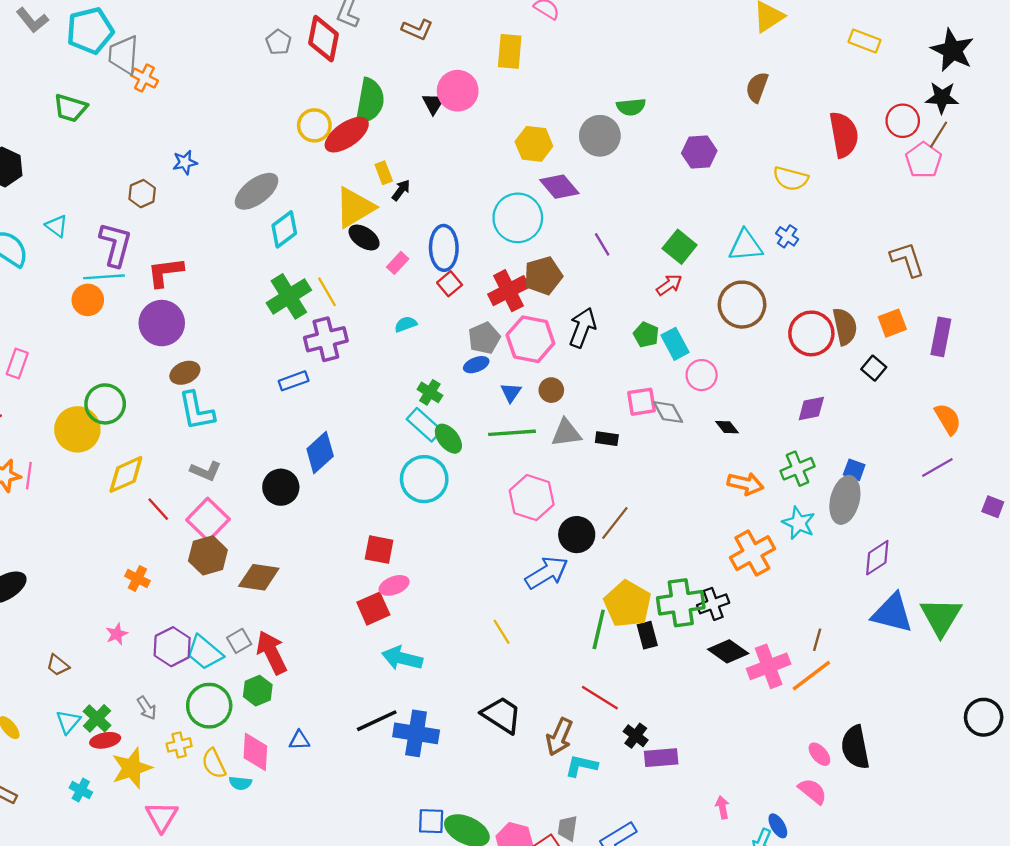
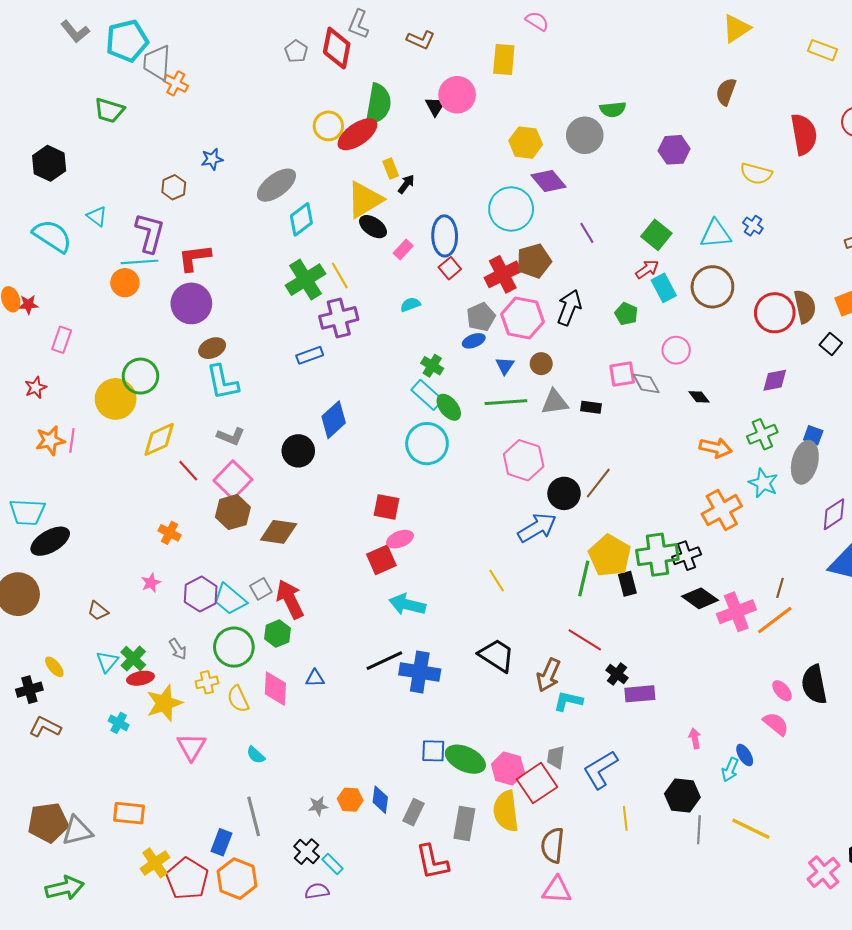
cyan rectangle: (675, 344) -> (664, 288), moved
cyan semicircle: (240, 783) -> (256, 755), moved, turned 36

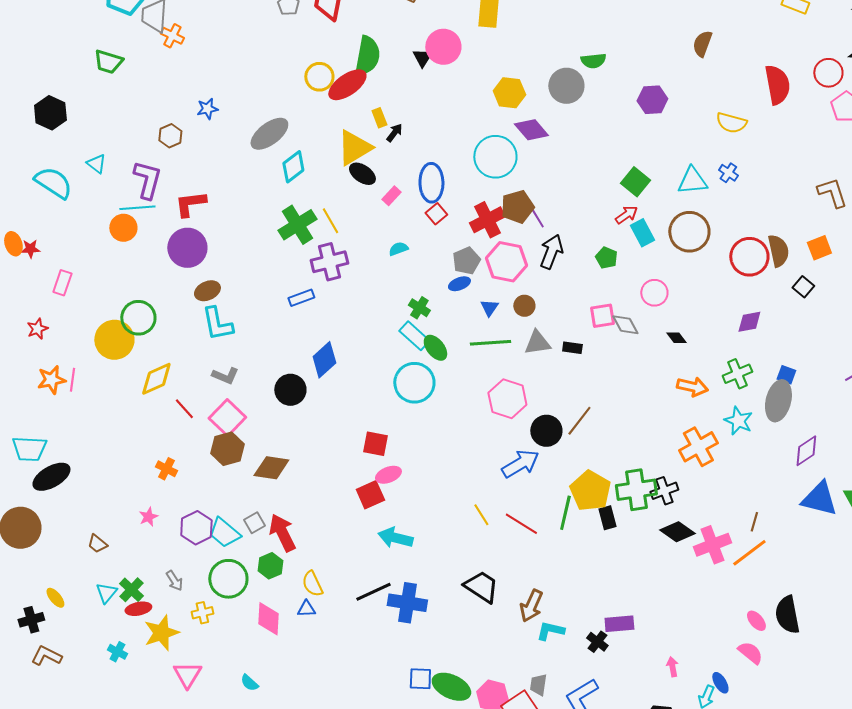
purple line: (587, 233) -> (537, 218), moved
red line: (585, 640) -> (521, 524), moved
black cross: (617, 674) -> (597, 642), moved
yellow semicircle: (238, 699) -> (312, 584), moved

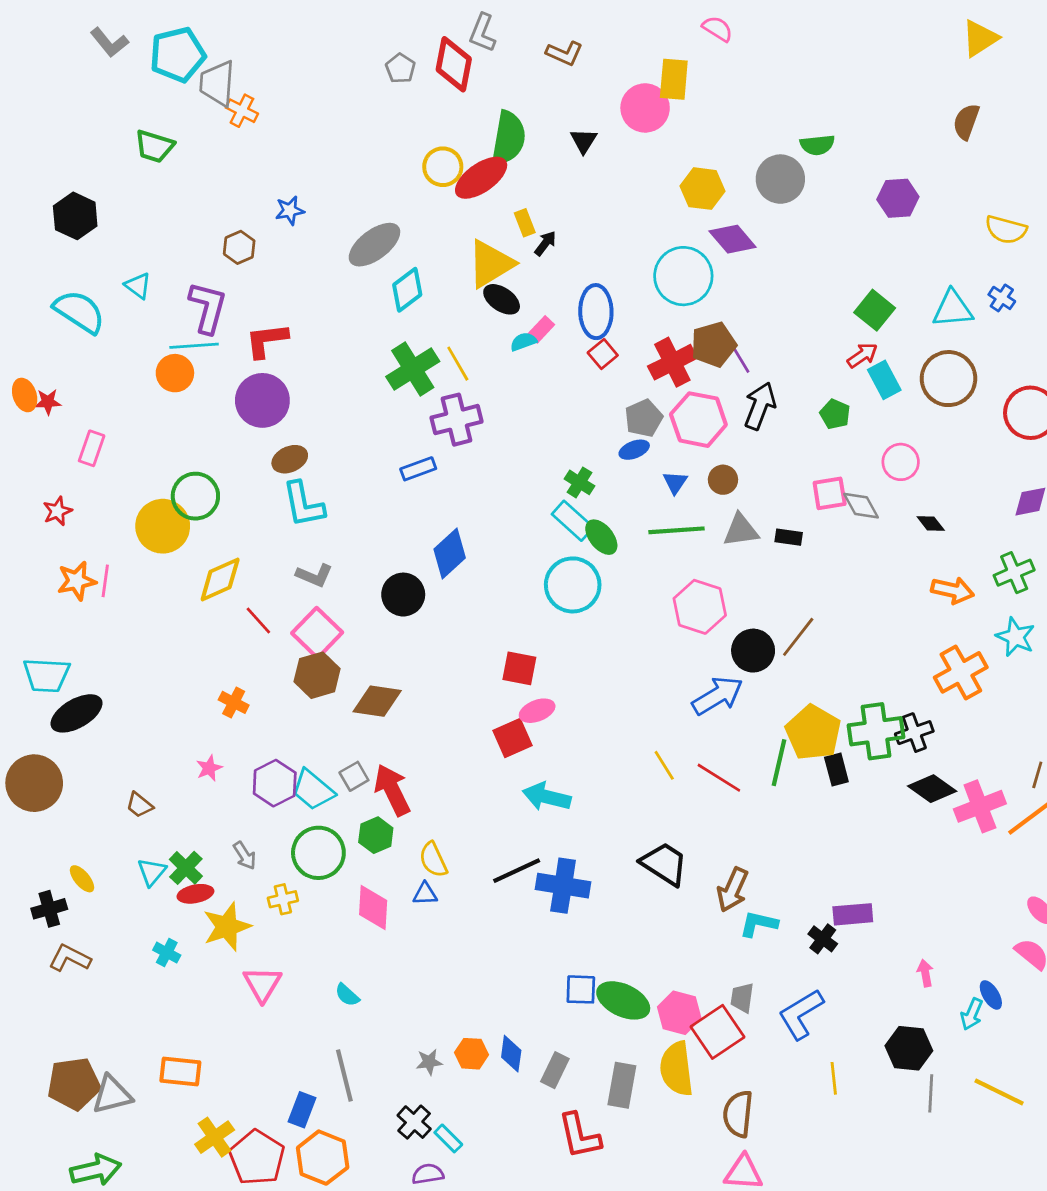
pink circle: (443, 47) -> (645, 108), moved
cyan semicircle: (398, 249) -> (523, 342), moved

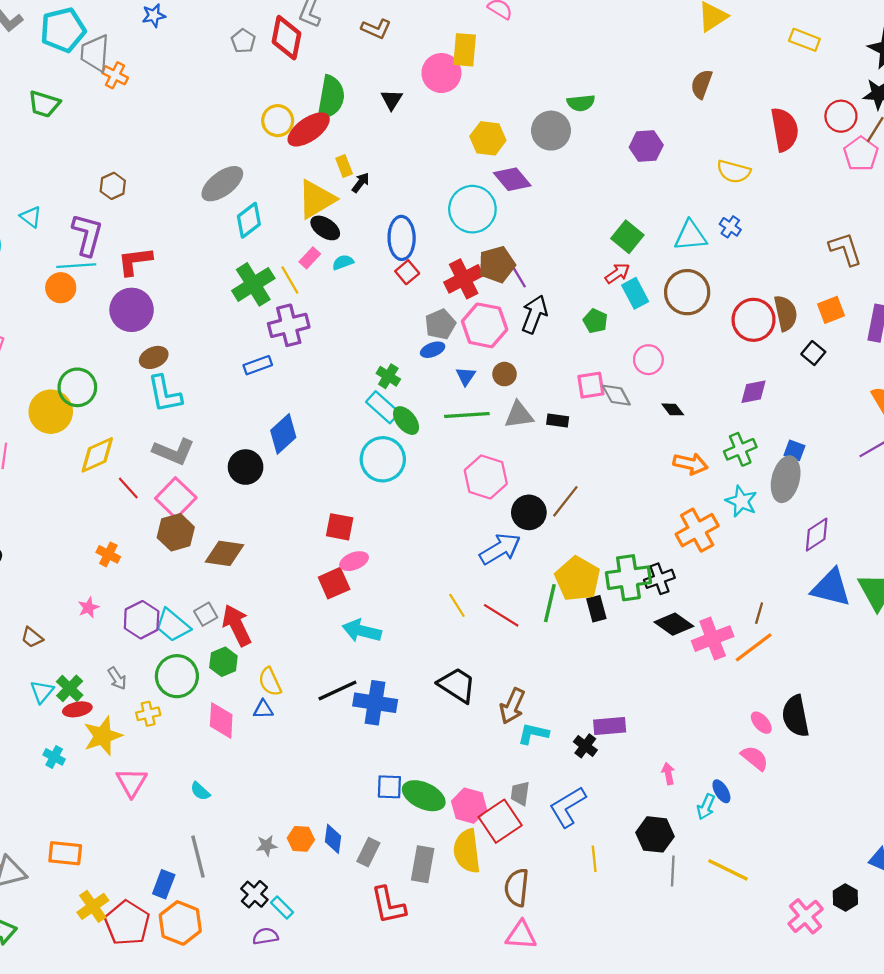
blue star: (290, 210) -> (154, 15), moved
pink rectangle: (541, 329) -> (310, 258), moved
gray L-shape: (314, 575) -> (174, 452), size x1.4

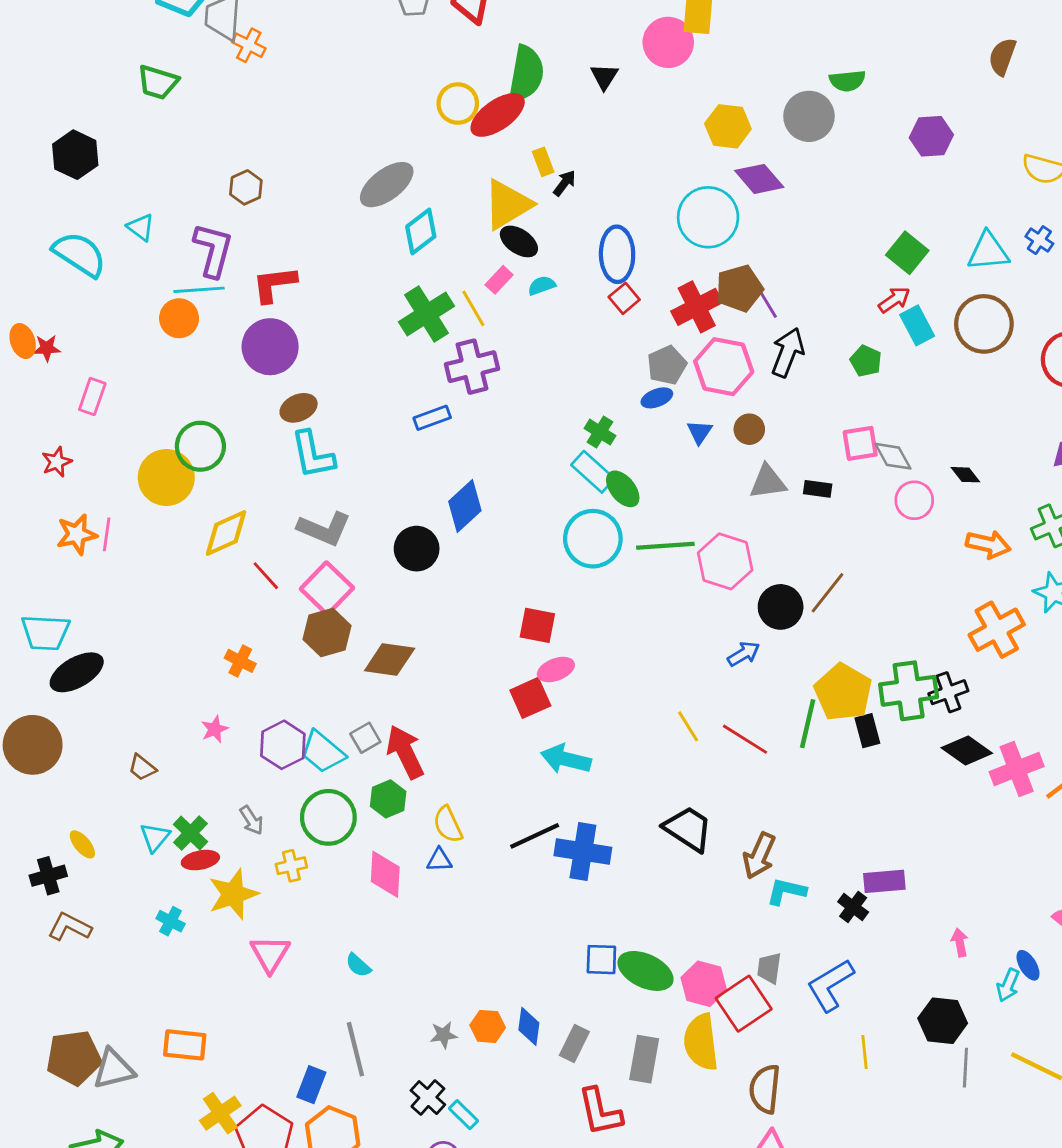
pink circle: (648, 360) -> (914, 500), moved
green line: (467, 415) -> (665, 546), moved
blue arrow: (500, 549) -> (744, 654), size x0.6

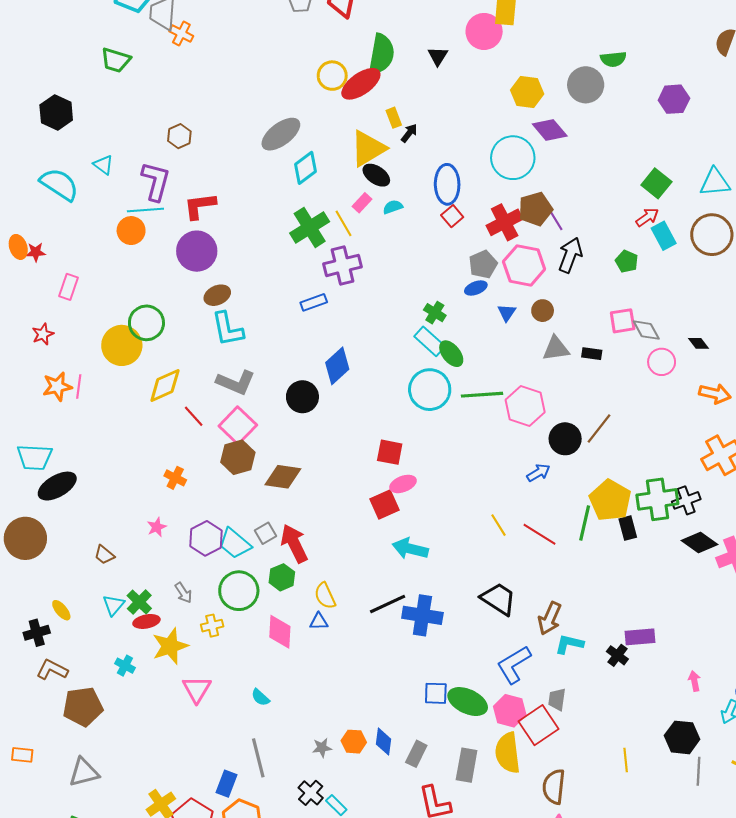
blue L-shape: (830, 985) -> (514, 665), moved
orange rectangle: (185, 1045) -> (22, 755), moved, size x0.7
brown pentagon: (74, 1058) -> (83, 707), moved

